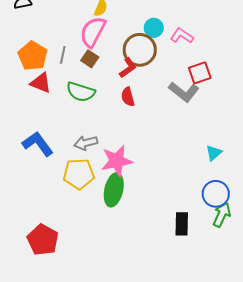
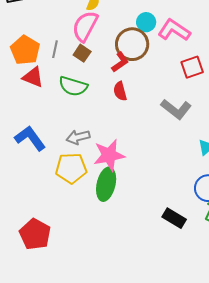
pink L-shape: (182, 36) -> (174, 30), size x1.4
gray L-shape: (184, 92) -> (176, 109), moved
black rectangle: (182, 224) -> (174, 218), turned -60

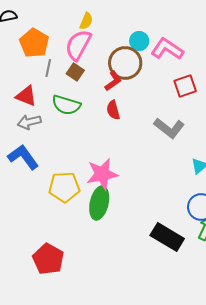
orange pentagon: (25, 50) -> (34, 43), moved
gray arrow: (78, 137) -> (29, 122), moved
black rectangle: (174, 218) -> (167, 237), size x1.4
red pentagon: (35, 234) -> (48, 259), moved

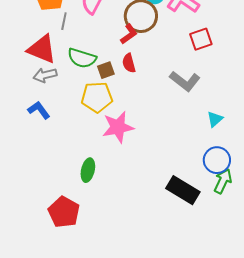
brown square: (75, 72) -> (106, 70), moved, turned 36
red triangle: (26, 96) -> (42, 49), size x1.4
blue L-shape: (23, 157) -> (39, 110), size x0.7
yellow pentagon: (64, 187) -> (97, 97), moved
green ellipse: (99, 203) -> (88, 170), moved, size x0.7

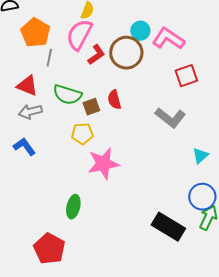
red L-shape: (129, 34) -> (96, 55), moved
red triangle: (42, 49) -> (27, 86), size x0.7
yellow pentagon: (97, 97) -> (82, 134), size x0.7

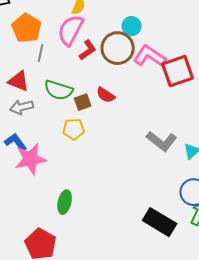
pink L-shape: (168, 39) -> (150, 56), moved
red square: (186, 76) -> (178, 71), size x1.4
red semicircle: (114, 100) -> (106, 95), turned -42
gray L-shape: (170, 118) -> (162, 141), moved
pink star: (103, 164) -> (31, 159), moved

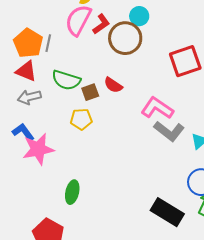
orange pentagon: (27, 28) -> (28, 43), moved
red L-shape: (88, 50) -> (101, 24), moved
pink L-shape: (150, 56) -> (157, 108), moved

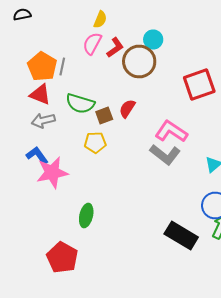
pink semicircle: (78, 20) -> (92, 44), size x0.7
red semicircle: (113, 85) -> (127, 108), turned 90
gray L-shape: (169, 131) -> (165, 154), moved

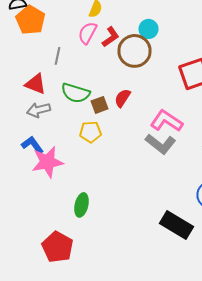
orange pentagon: (42, 66) -> (30, 20), moved

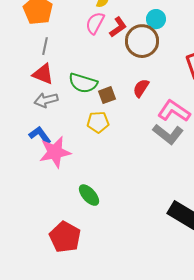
gray line: (58, 56) -> (45, 46), moved
red semicircle: (122, 98) -> (141, 88), moved
green ellipse: (82, 205) -> (89, 195), turned -55

